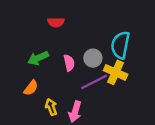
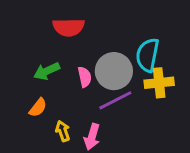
red semicircle: (56, 22) -> (69, 27), size x1.5
gray circle: (93, 58) -> (114, 71), size x1.6
yellow cross: (116, 72) -> (159, 83), moved, turned -30

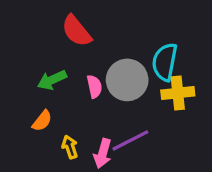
red semicircle: (69, 27) -> (76, 31), turned 52
purple line: (115, 100) -> (130, 140), moved

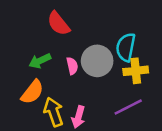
orange semicircle: (42, 121) -> (32, 92), size x1.5
purple line: (130, 140) -> (128, 107), moved
yellow arrow: (70, 147) -> (54, 112), size x1.6

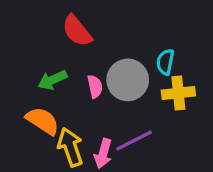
cyan semicircle: (126, 47) -> (165, 62), size x0.7
orange semicircle: (32, 92) -> (43, 121), turned -95
purple line: (128, 107) -> (134, 140), moved

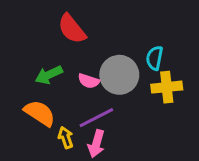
pink semicircle: (95, 86) -> (89, 81), turned 120
purple line: (134, 140) -> (96, 118), moved
yellow arrow: (70, 147) -> (66, 138), size x0.6

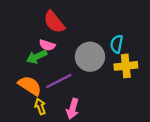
pink semicircle: (89, 81) -> (47, 45), moved
purple line: (96, 118) -> (59, 81), moved
yellow arrow: (66, 138) -> (40, 106), moved

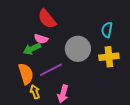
cyan semicircle: (117, 44) -> (107, 30), moved
orange semicircle: (30, 86) -> (26, 74), turned 40

